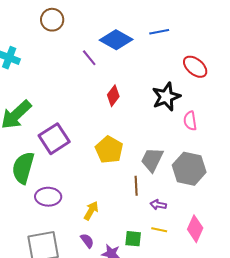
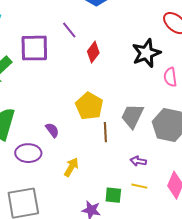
purple line: (89, 58) -> (69, 30), moved
purple square: (54, 139) -> (34, 48), moved, turned 32
brown line: (136, 186) -> (105, 132), moved
purple semicircle: (87, 241) -> (52, 130), moved

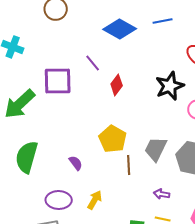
purple ellipse: (28, 153) -> (59, 200), moved

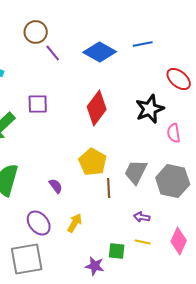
purple line: (93, 63) -> (53, 53), moved
purple square: (58, 81) -> (38, 104), size x0.7
red diamond: (117, 85) -> (97, 108), size x1.6
purple ellipse: (59, 200) -> (39, 223), turned 50

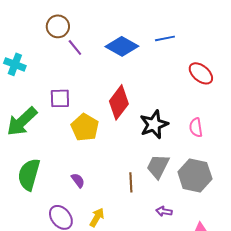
black star: (150, 109) -> (154, 124), moved
yellow pentagon: (93, 162) -> (85, 127), moved

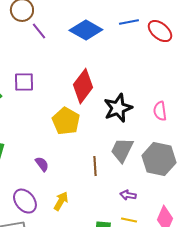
red ellipse: (201, 73) -> (160, 31), moved
yellow pentagon: (85, 127) -> (66, 121), moved

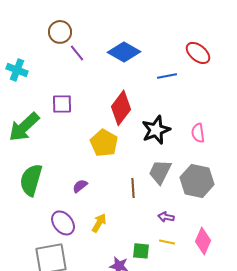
blue line: (129, 22) -> (167, 76), moved
purple semicircle: (42, 164) -> (80, 186), turned -91

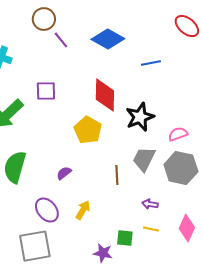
red ellipse: (198, 53) -> (187, 26), moved
red diamond: (121, 108) -> (105, 95), turned -36
pink semicircle: (198, 133) -> (178, 134), moved, turned 78

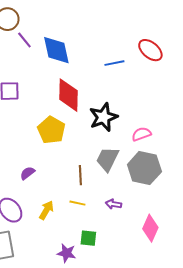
red ellipse: (187, 26) -> (150, 50), moved
blue diamond: (108, 39) -> (56, 50), moved, turned 48
yellow line: (151, 229) -> (77, 203), moved

